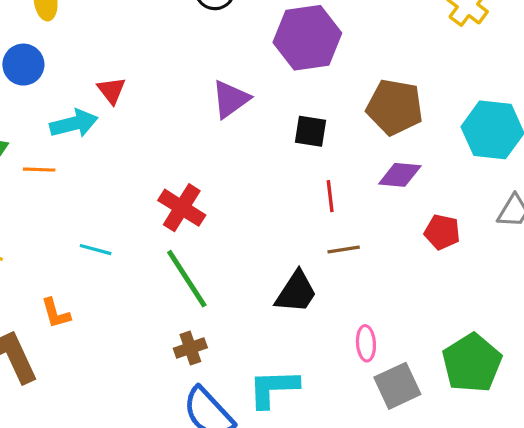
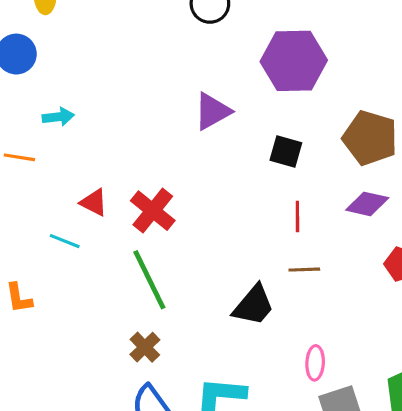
red triangle: (112, 90) -> (94, 202), moved, turned -32
cyan arrow: (74, 124) -> (58, 117), size x0.7
brown cross: (190, 348) -> (145, 347), turned -32

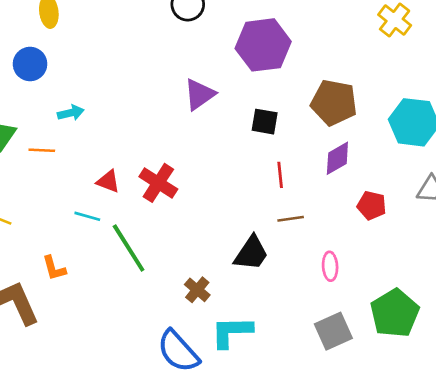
purple diamond: (367, 204) -> (337, 158), turned -36
green line: (149, 280) -> (129, 248), moved
brown cross: (145, 347) -> (197, 290), moved
pink ellipse: (315, 363) -> (330, 266), moved

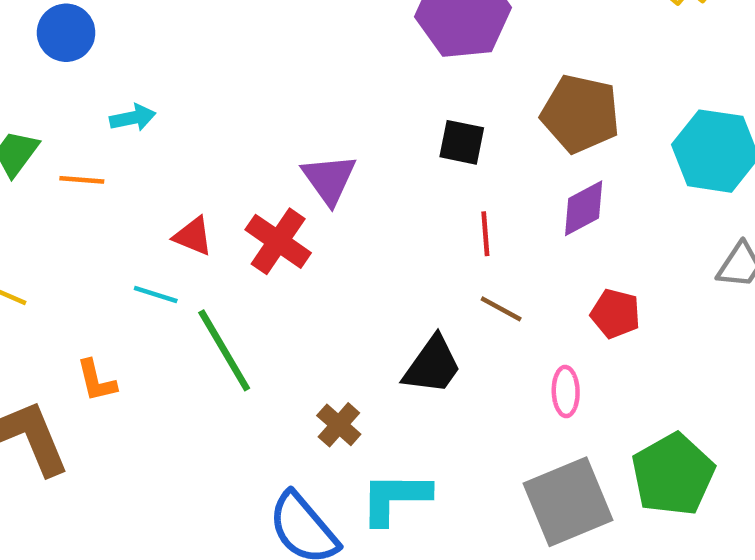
purple triangle: (199, 94) -> (329, 179), moved, turned -32
red pentagon: (372, 205) -> (615, 314), moved
brown line: (291, 219) -> (501, 309), turned 35
gray square: (333, 331) -> (568, 502), size x1.4

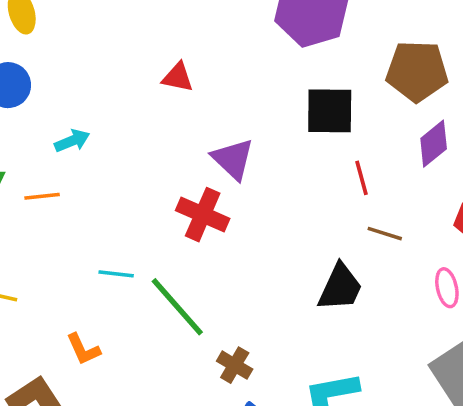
black square: (462, 142) -> (330, 111), size x1.4
red triangle: (193, 236) -> (178, 77), moved
brown cross: (339, 425) -> (235, 365), moved

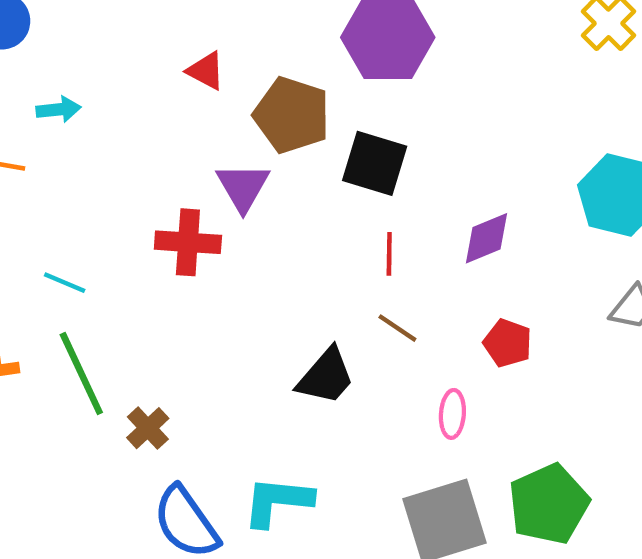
brown pentagon: (417, 71) -> (292, 115), moved
red cross: (203, 215) -> (188, 242), turned -36
green line: (177, 307) -> (81, 373), moved
brown cross: (235, 365) -> (148, 428), moved

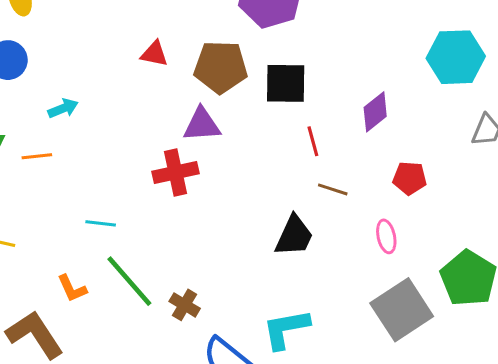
purple triangle: (243, 187) -> (202, 125), turned -48

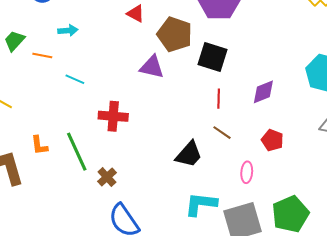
red cross: (176, 172) -> (113, 116), moved
cyan line: (101, 223) -> (75, 79), moved
cyan L-shape: (286, 329) -> (201, 204), moved

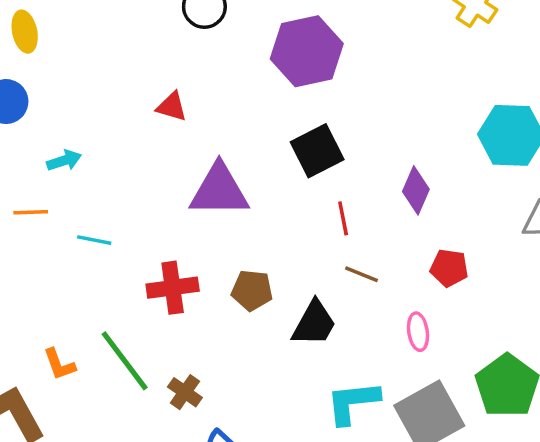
brown pentagon: (175, 34) -> (252, 290), moved, size x0.7
black square: (212, 57) -> (317, 151), turned -32
purple triangle: (152, 67) -> (219, 190), size x1.4
purple diamond: (263, 92) -> (416, 190), turned -32

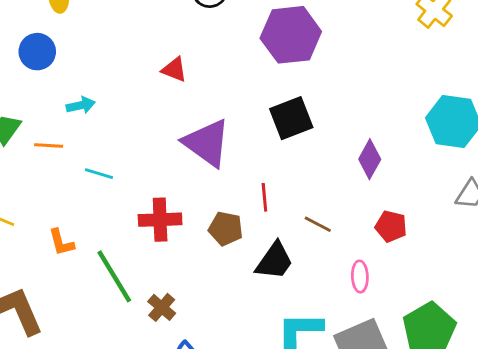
purple triangle: (219, 190) -> (207, 143), turned 30
red line: (343, 218) -> (264, 197), moved
orange L-shape: (59, 364) -> (61, 242), moved

